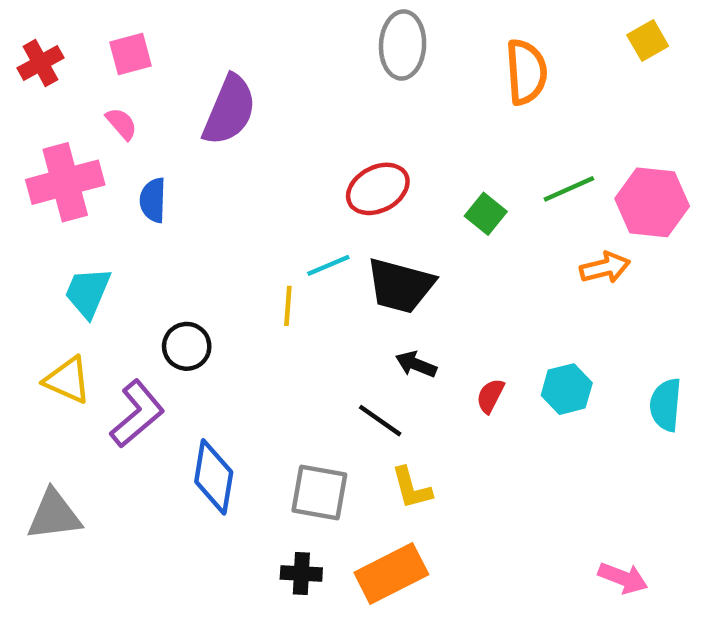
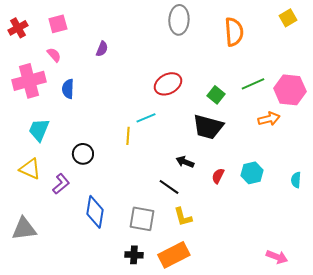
purple semicircle: (229, 110) -> (102, 49), size x0.5
black trapezoid: (400, 286) -> (208, 127), moved
cyan semicircle: (666, 405) -> (296, 180), size x0.7
purple L-shape: (137, 414) -> (61, 184), size x0.7

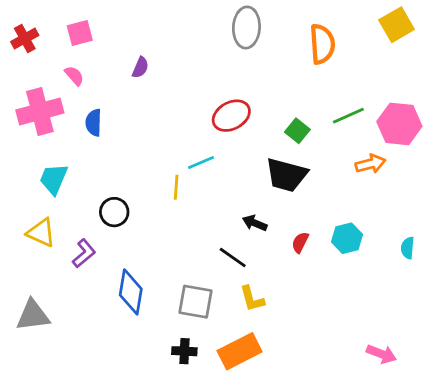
yellow square: (288, 18) -> (397, 25), size x1.4

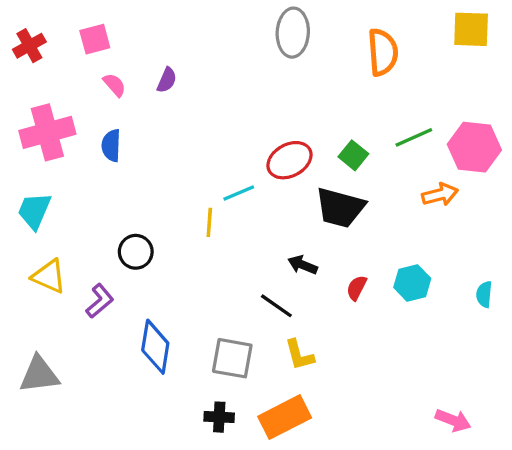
yellow square: (397, 25) -> (471, 29), turned 32
pink semicircle: (74, 76) -> (114, 85), moved
red ellipse: (231, 116) -> (290, 160), moved
cyan trapezoid: (54, 179) -> (34, 211), moved

